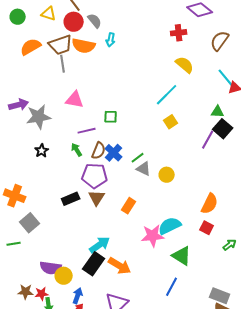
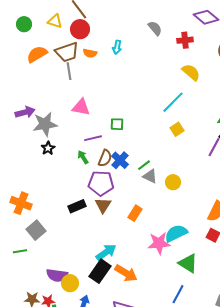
gray semicircle: (95, 21) -> (155, 28), moved
orange semicircle: (84, 46) -> (90, 53), size x0.6
black star: (42, 151) -> (48, 148), moved

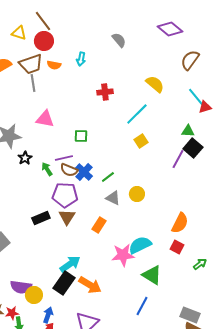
red cross: (185, 40) -> (105, 92), moved
purple line: (93, 138) -> (64, 158), moved
black star: (48, 148) -> (25, 158), moved
brown semicircle: (105, 158) -> (69, 170), turned 90
gray triangle: (150, 176) -> (113, 198), moved

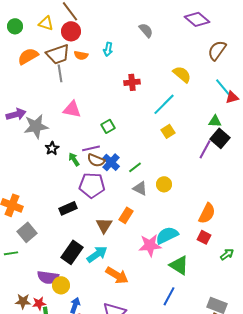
green square: (81, 136) -> (108, 126), turned -32
brown triangle: (67, 217) -> (104, 225), moved
black rectangle: (64, 283) -> (72, 252), moved

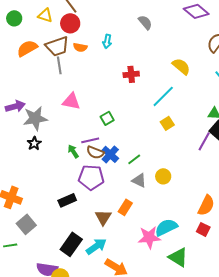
black star: (52, 148) -> (34, 143), moved

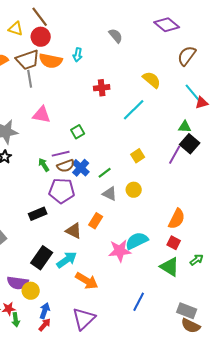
orange semicircle: (80, 47) -> (51, 61), size x1.6
yellow square: (167, 123) -> (138, 156), moved
brown semicircle: (95, 152) -> (66, 166), turned -42
brown triangle: (103, 217) -> (74, 231), turned -36
green triangle: (178, 257) -> (170, 267), moved

